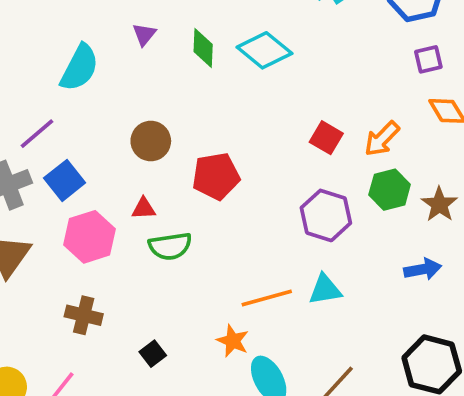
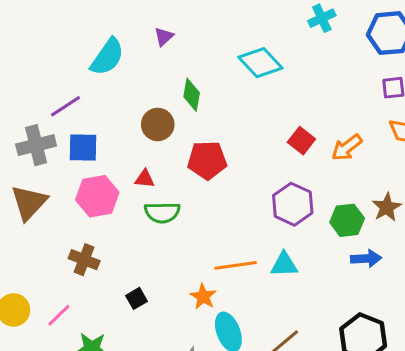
green diamond: (203, 48) -> (192, 95), moved
blue square: (65, 180) -> (83, 147), turned 32
green hexagon: (390, 190) -> (347, 220), moved

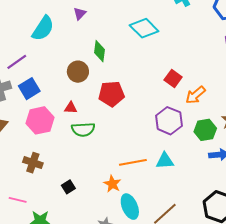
blue square: (83, 147) -> (29, 89), turned -30
orange arrow: (347, 147) -> (195, 95), moved
pink line: (59, 315) -> (18, 200), turned 60

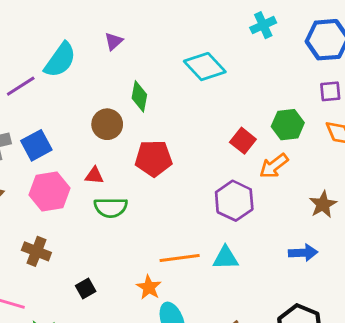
purple line: (17, 62) -> (21, 86), moved
green hexagon: (205, 130) -> (288, 125), moved

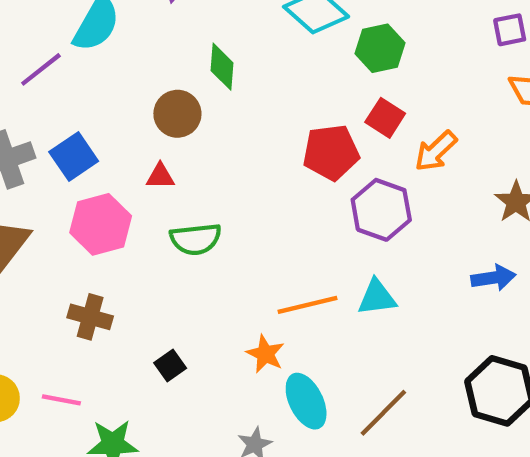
green hexagon: (288, 125) -> (380, 48), moved
red pentagon: (154, 158) -> (331, 152), moved
red triangle: (94, 175) -> (160, 176), moved

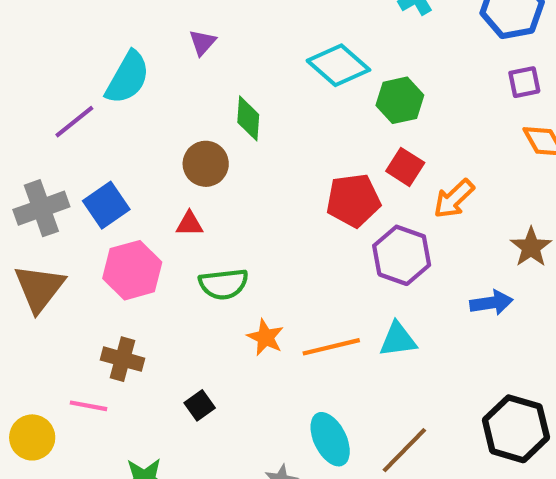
blue arrow: (493, 278) -> (491, 303), moved
orange star: (265, 354) -> (265, 337), moved
pink line: (61, 400) -> (88, 406), moved

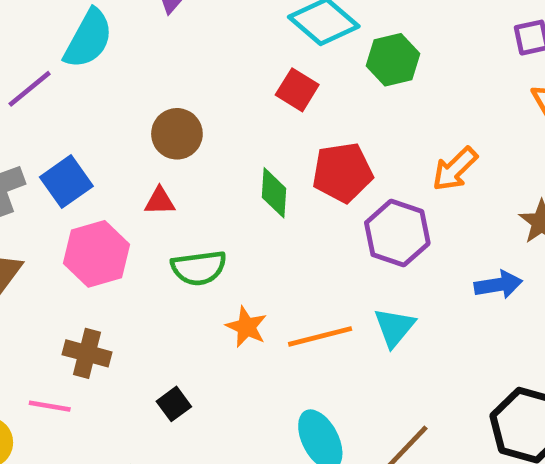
green diamond: (248, 118) -> (274, 193), moved
red square: (405, 167) -> (297, 90), moved
cyan triangle: (398, 340) -> (394, 327), turned -42

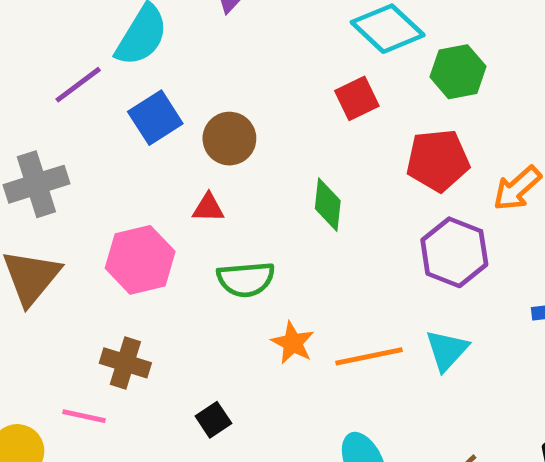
red square: (297, 90) -> (357, 98), turned 30
red pentagon: (342, 172) -> (438, 160), moved
blue square: (66, 182) -> (155, 118), moved

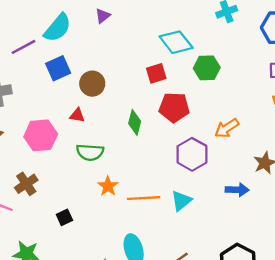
red pentagon: (438, 160) -> (174, 107), moved
brown cross: (125, 363) -> (26, 184), turned 30

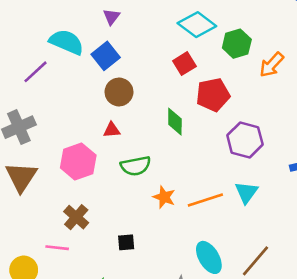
cyan semicircle: (58, 28) -> (67, 42), turned -92
blue square: (58, 68) -> (106, 56), moved
orange arrow: (227, 128) -> (272, 65), moved
black square: (64, 217) -> (126, 242), turned 35

